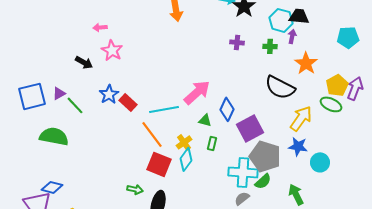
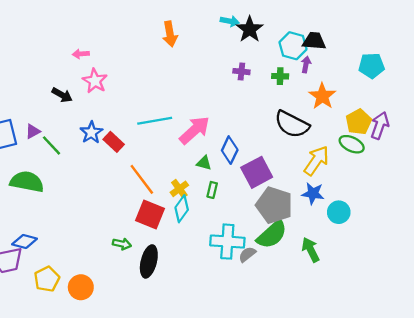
cyan line: (164, 109) -> (155, 121), moved
cyan cross: (243, 172) -> (227, 242), moved
green semicircle: (263, 181) -> (272, 234), size x1.6

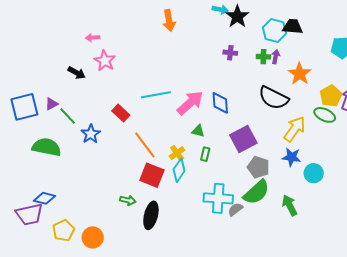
purple arrow: (306, 64) -> (275, 57), moved
blue star: (91, 132) -> (91, 134), moved
blue diamond: (230, 150) -> (220, 103), moved, turned -30
gray pentagon: (274, 205) -> (258, 167), size x0.7

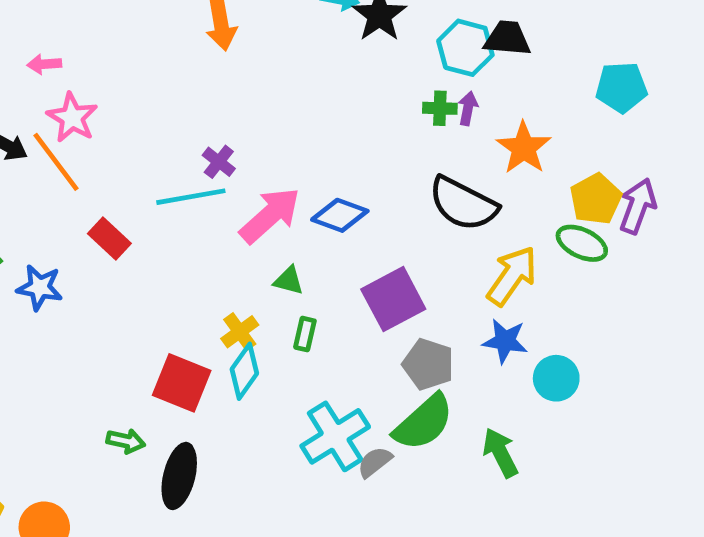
purple cross: (230, 53) -> (219, 162), moved, turned 32
blue diamond: (220, 103) -> (340, 215), turned -65
blue star: (91, 134) -> (40, 287), turned -30
orange line: (145, 145) -> (56, 162), moved
cyan cross: (218, 198) -> (335, 436), turned -36

